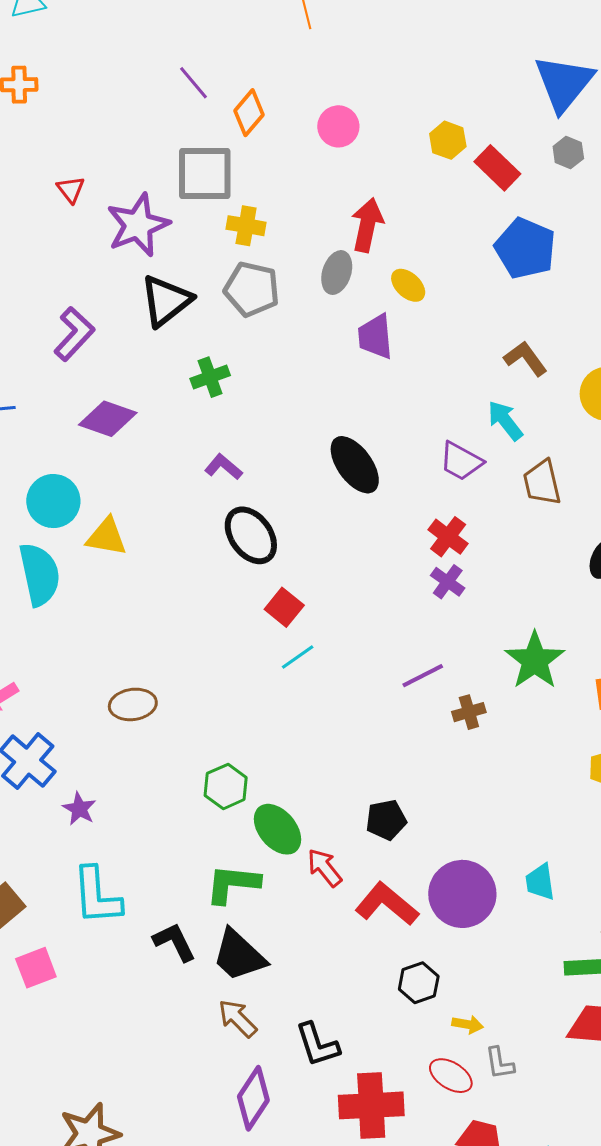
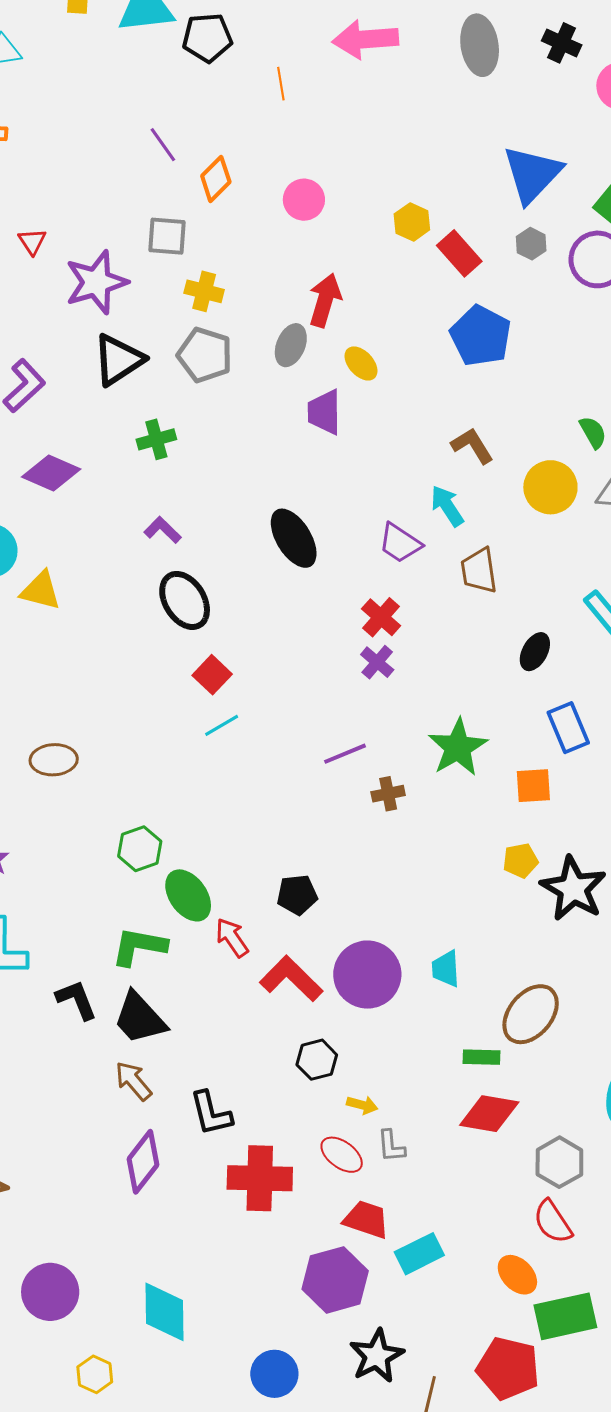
gray square: (205, 173) -> (167, 236), size x0.7

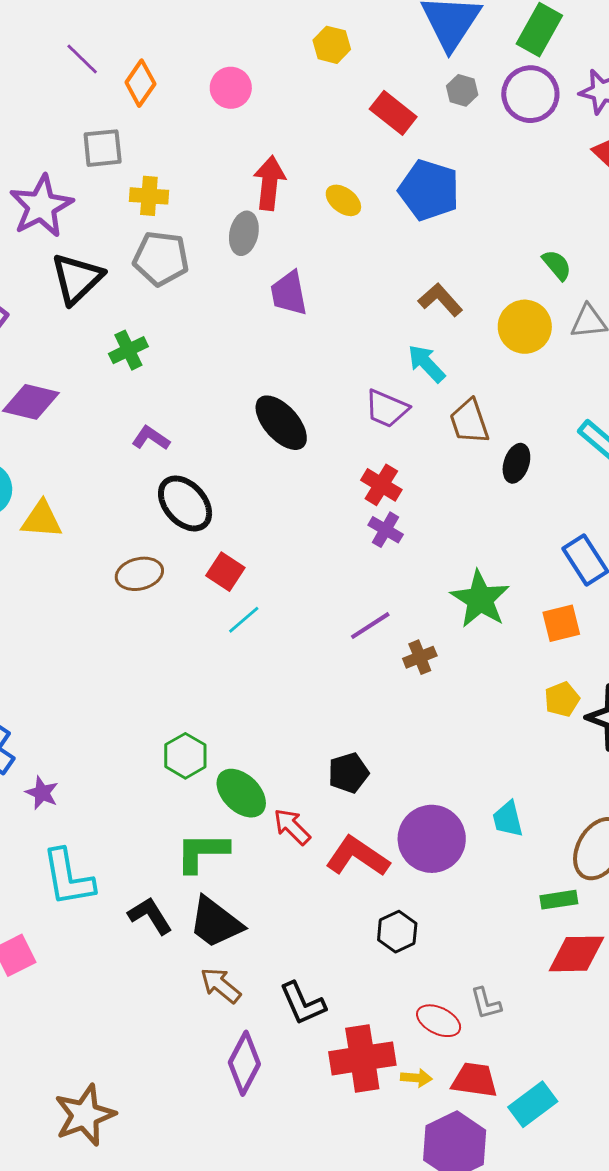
yellow hexagon: (412, 222) -> (332, 45), moved
yellow ellipse: (361, 363) -> (343, 200), moved
black ellipse: (535, 652) -> (516, 463), moved
brown ellipse: (54, 760) -> (139, 574), moved
yellow arrow: (362, 1105) -> (416, 1078), moved

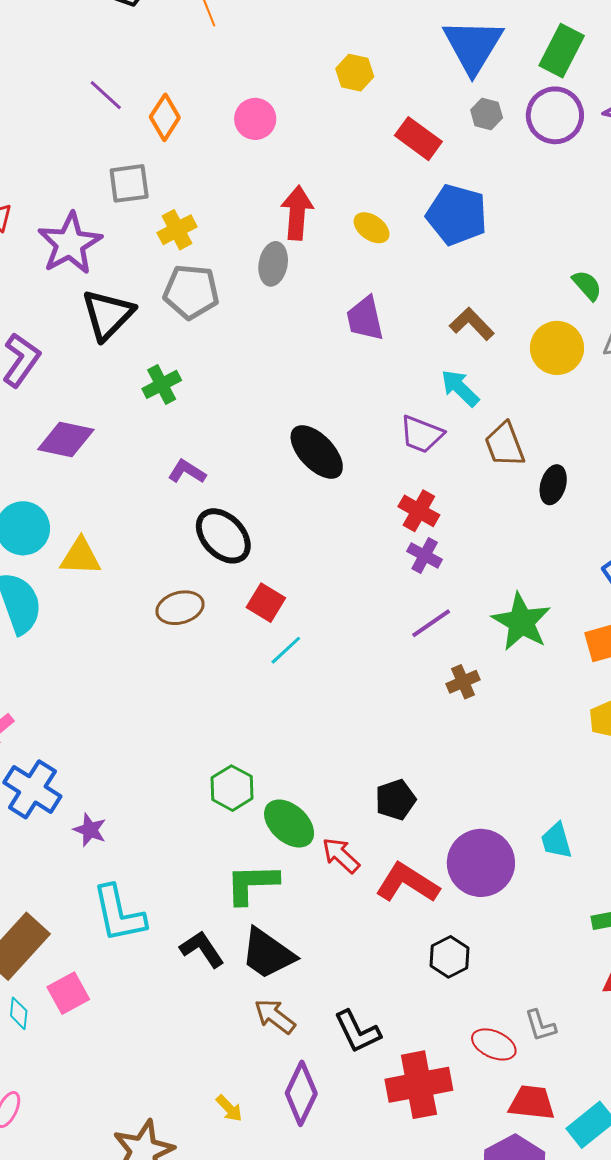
yellow cross: (149, 196) -> (177, 230), turned -30
purple trapezoid: (289, 293) -> (365, 319), moved
purple line: (370, 626) -> (431, 623), moved
yellow arrow: (416, 1078) -> (229, 1108), moved, turned 44

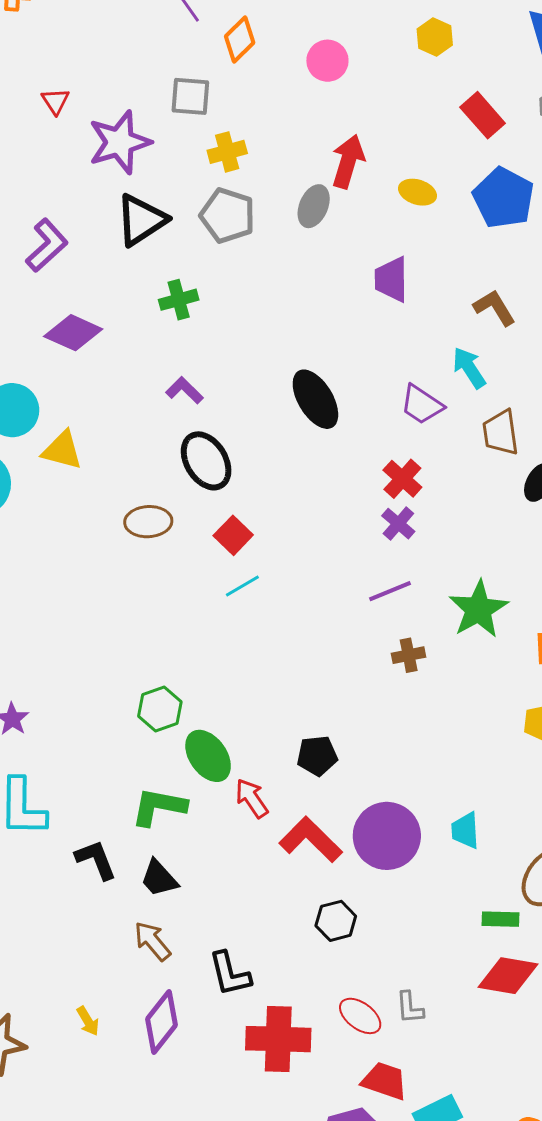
yellow ellipse: (372, 228) -> (417, 192), turned -30
black trapezoid: (268, 954) -> (159, 878), size x0.7

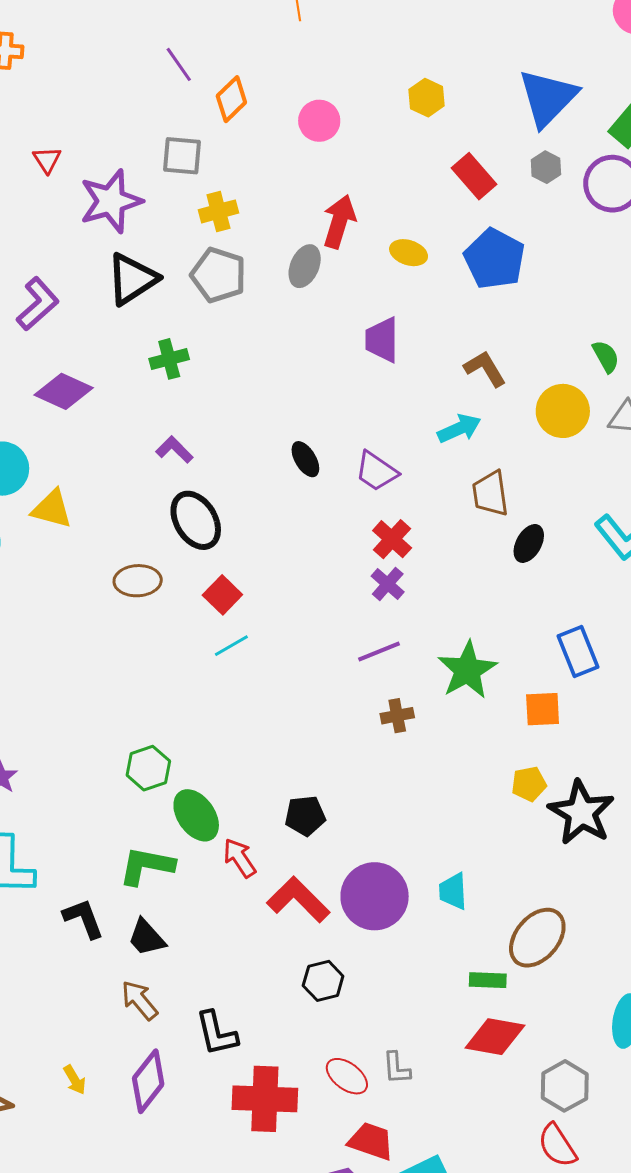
cyan arrow: (469, 368) -> (459, 429), turned 99
black ellipse: (315, 399) -> (305, 459), size x0.6
purple trapezoid: (422, 405) -> (376, 471), moved

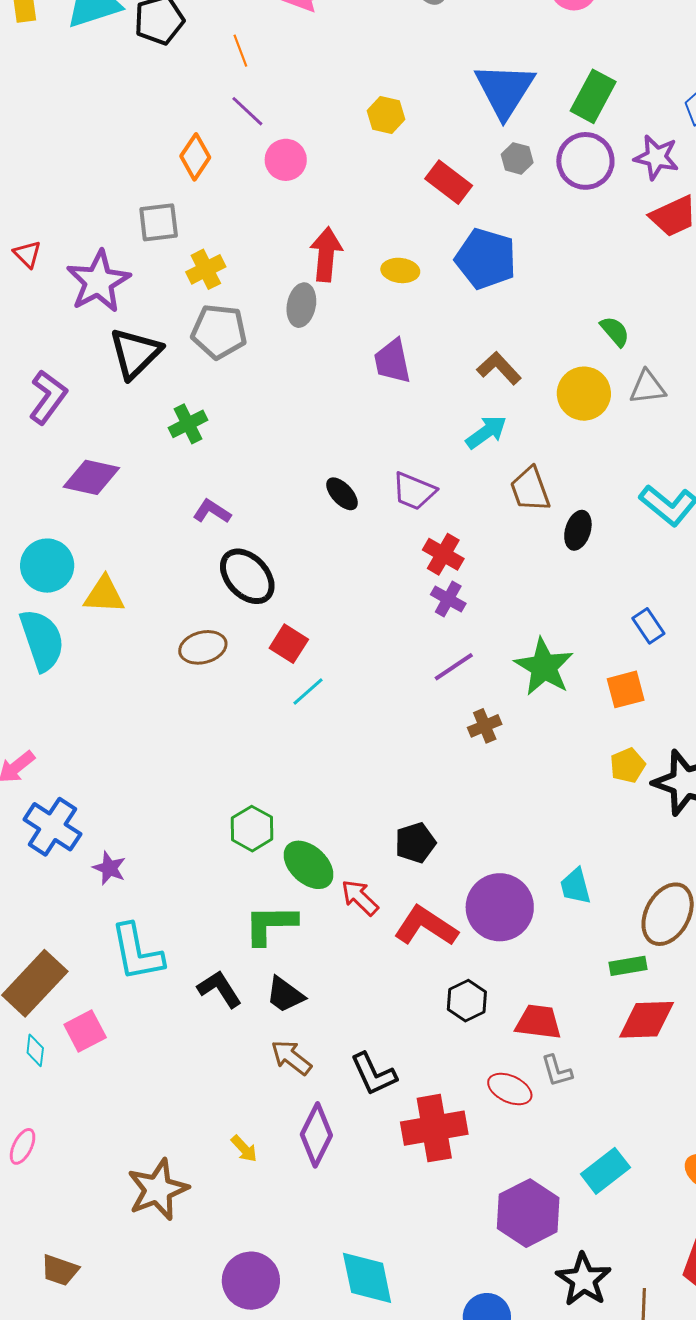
purple line: (179, 64) -> (247, 111), moved
blue rectangle: (578, 651) -> (648, 626), size x0.7
red trapezoid: (371, 1141) -> (538, 1022), moved

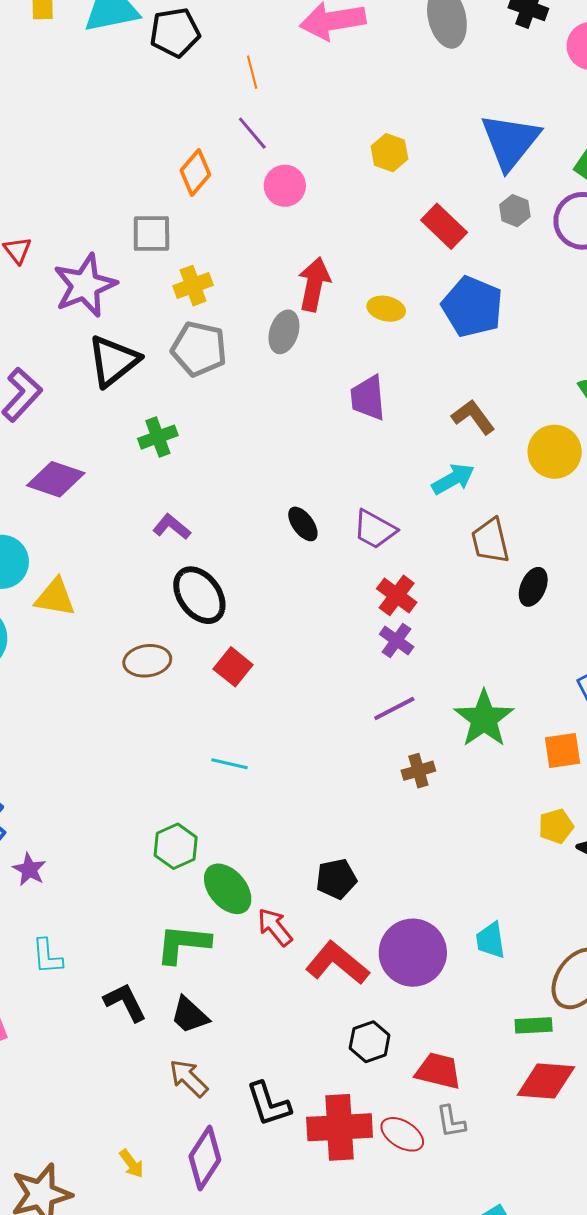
cyan line: (308, 691) -> (230, 764), moved, turned 48
cyan L-shape: (137, 952) -> (47, 956), size x0.6
red cross: (434, 1128) -> (340, 1127), moved

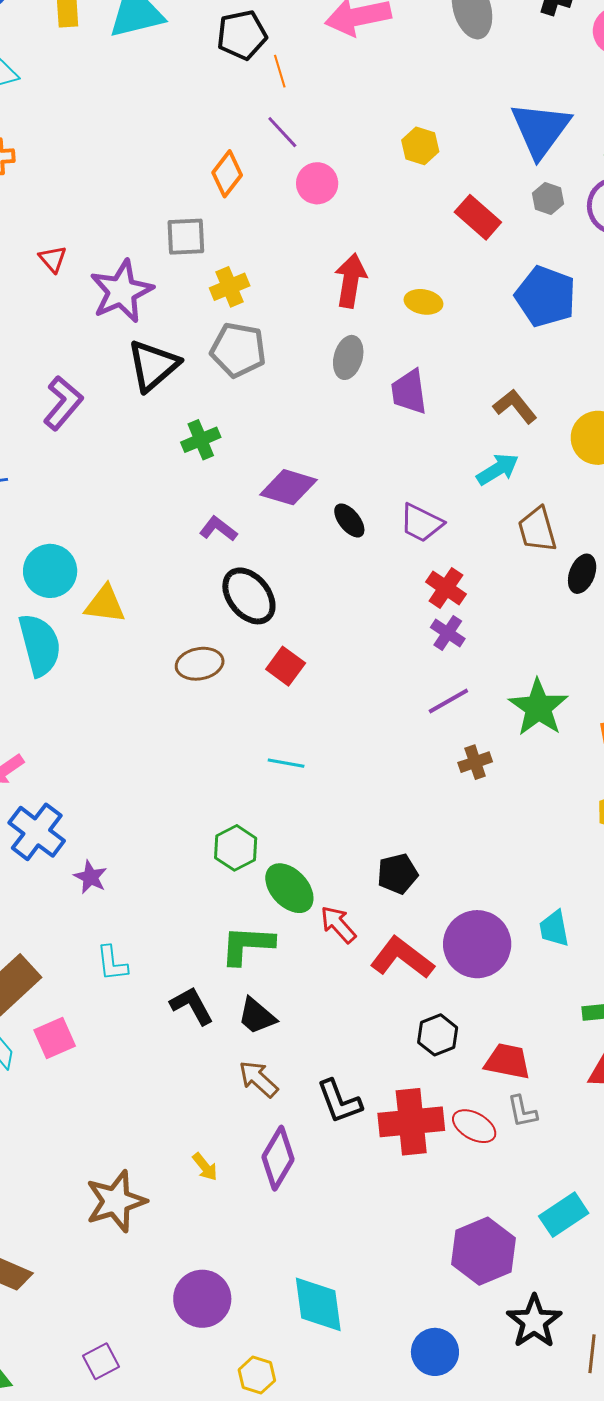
black pentagon: (175, 32) -> (242, 35), moved
blue pentagon: (472, 307) -> (546, 297), moved
gray ellipse: (284, 332) -> (348, 357), moved
purple diamond: (56, 479) -> (289, 487), moved

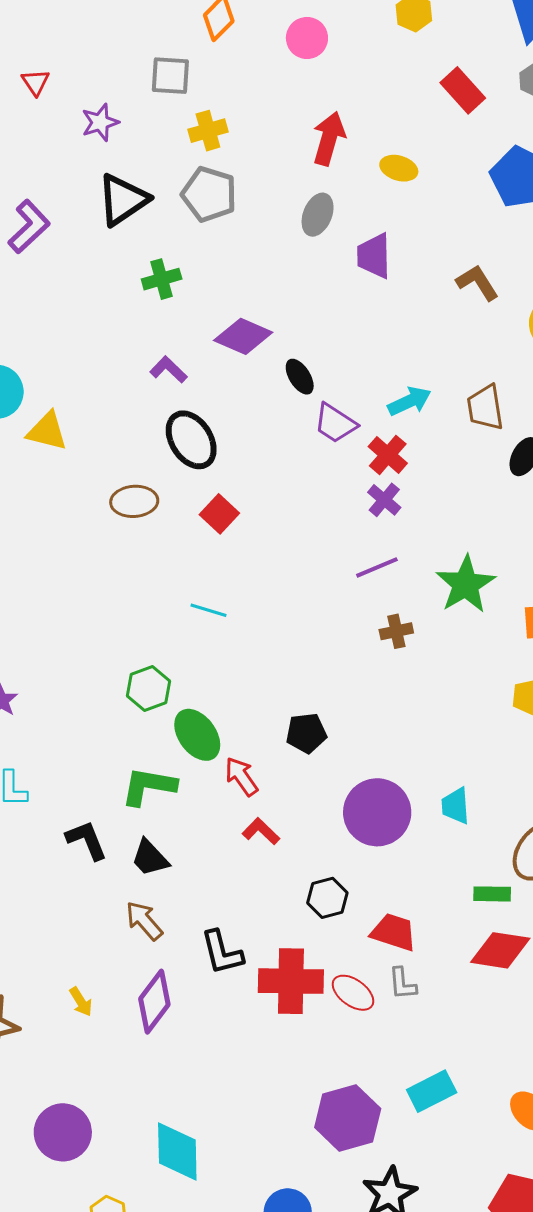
purple star: (122, 291) -> (100, 122), size x0.6
cyan arrow: (498, 469) -> (409, 401), moved
purple trapezoid: (421, 523) -> (335, 423), moved
red L-shape: (402, 958) -> (261, 831), moved, size x0.6

